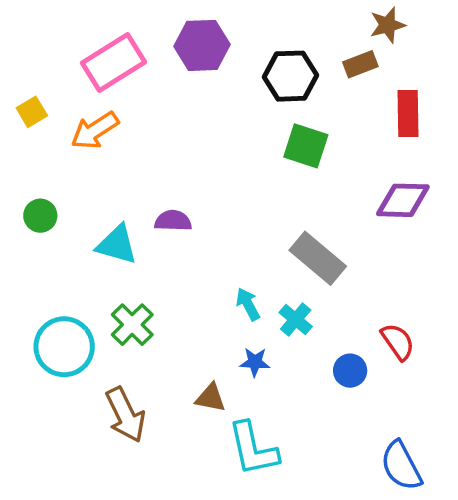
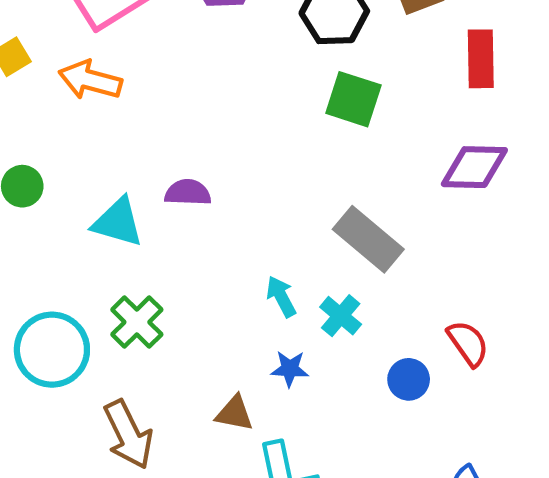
orange arrow: (95, 131) -> (90, 80), turned 48

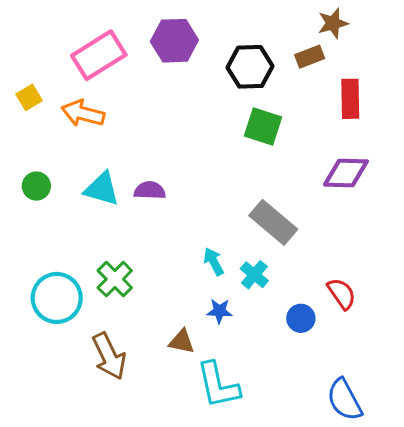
cyan triangle: (118, 222) -> (102, 189), moved

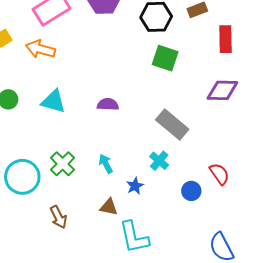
purple semicircle: (150, 190) -> (108, 104), moved
cyan arrow: (214, 262) -> (106, 164), moved
blue star: (219, 311) -> (135, 186), turned -30
brown arrow: (109, 356) -> (59, 217), size x0.7

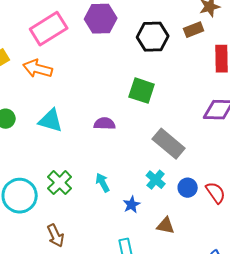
green square: (165, 58) -> (142, 91), moved
blue circle: (191, 191) -> (188, 188), moved
brown triangle: (109, 207) -> (166, 226), moved

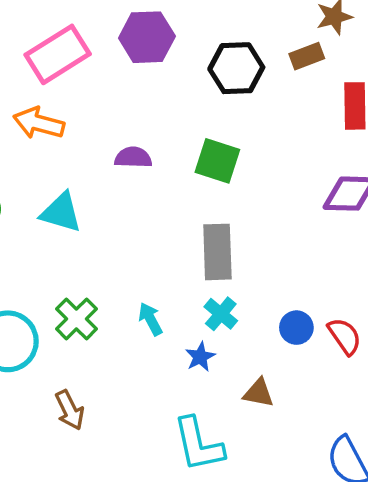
purple semicircle: (105, 124) -> (133, 157), moved
gray rectangle: (169, 144) -> (217, 252), moved, turned 48
cyan cross: (156, 180) -> (221, 314), moved

